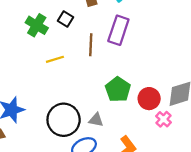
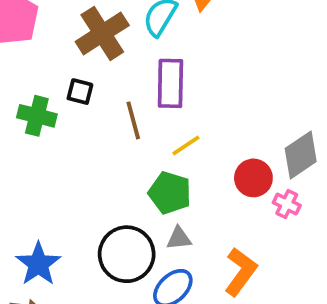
yellow line: (55, 59) -> (186, 145), moved
green pentagon: (118, 89) -> (170, 193), moved

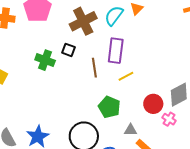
yellow line: (186, 145) -> (126, 76), moved
gray triangle: (179, 238) -> (131, 130), moved

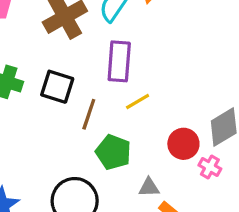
black square: (69, 50) -> (57, 87), moved, size x1.5
brown line: (94, 68) -> (89, 114), moved, turned 30

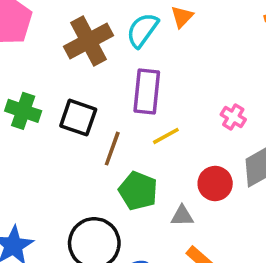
pink cross: (210, 167) -> (233, 117), moved
gray triangle: (149, 187) -> (182, 216), moved

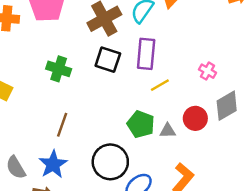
black square: (78, 118) -> (108, 60), moved
brown line: (112, 149) -> (62, 125), moved
gray triangle: (182, 216) -> (168, 131), moved

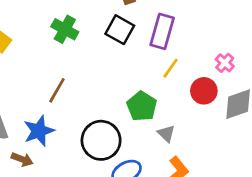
yellow line: (160, 85) -> (171, 68), turned -36
red circle: (195, 118) -> (204, 91), moved
gray triangle: (168, 131) -> (166, 134), moved, turned 35

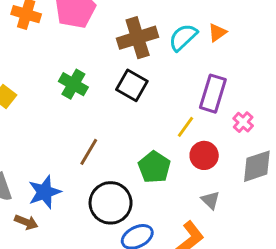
purple rectangle: (162, 31) -> (213, 94), moved
brown line: (57, 90) -> (89, 152), moved
red circle: (204, 91) -> (204, 155), moved
gray triangle: (166, 134) -> (210, 200), moved

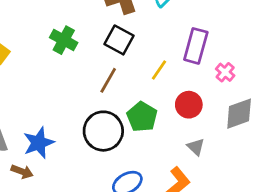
yellow line: (186, 127) -> (159, 70), moved
brown line: (89, 152) -> (108, 80), moved
black circle: (111, 203) -> (103, 131), moved

